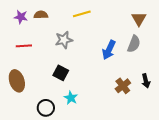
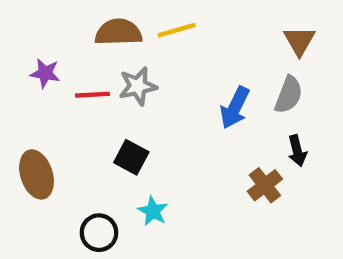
brown semicircle: (41, 15) -> (118, 32), moved, size x1.5
purple star: (21, 17) -> (45, 73), moved
red line: (24, 46) -> (93, 95), moved
black arrow: (146, 81) -> (297, 151), moved

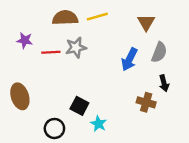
brown triangle: (299, 41) -> (146, 23), moved
black square: (131, 157) -> (79, 106), moved
brown cross: (265, 185) -> (146, 102), turned -36
cyan star: (153, 211) -> (98, 124), moved

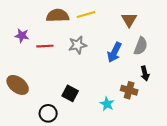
gray star: (76, 48) -> (78, 45), moved
brown ellipse: (20, 96) -> (18, 85), turned -35
cyan star: (98, 124) -> (107, 104), moved

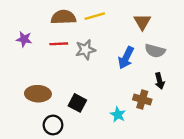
red line: (45, 46) -> (59, 44), moved
gray semicircle: (141, 46) -> (155, 51), turned 84
brown ellipse: (18, 85) -> (38, 94), moved, turned -35

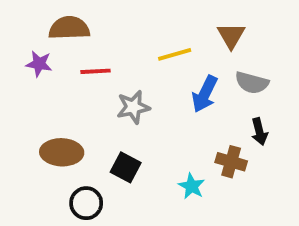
yellow line: (95, 16) -> (175, 54), moved
brown semicircle: (63, 17) -> (69, 28), moved
gray star: (85, 50) -> (133, 107), moved

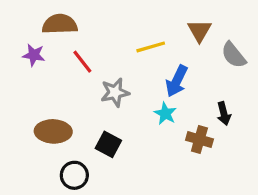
red line: (96, 71) -> (82, 62), turned 55
gray semicircle: (252, 83) -> (234, 55), moved, turned 36
cyan star: (192, 186) -> (165, 114), moved

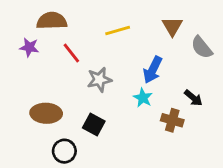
yellow line: (151, 47) -> (118, 31), moved
black arrow: (224, 114) -> (193, 98), turned -36

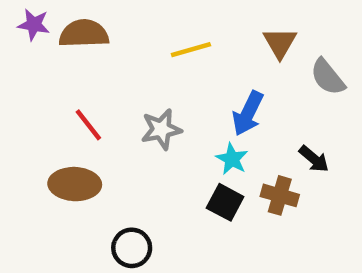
purple star: (29, 47) -> (34, 25), moved
red line: (71, 53) -> (88, 125), moved
black square: (94, 124) -> (225, 202), moved
black circle: (64, 151) -> (132, 248), moved

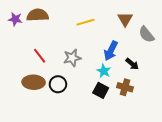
purple star: (34, 25) -> (15, 19), moved
black arrow: (314, 159) -> (132, 64), moved
black circle: (132, 248) -> (58, 84), moved

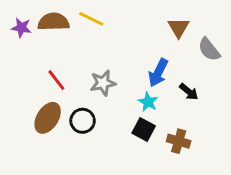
yellow line: (85, 22) -> (91, 19), moved, turned 42
brown ellipse: (34, 82) -> (48, 118), turned -60
brown cross: (125, 87) -> (179, 141), moved

